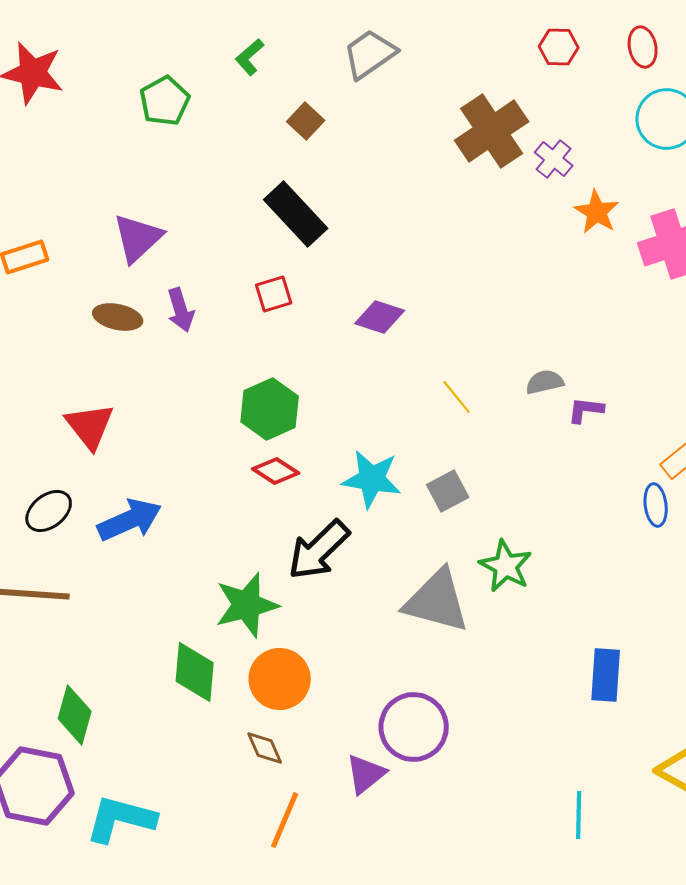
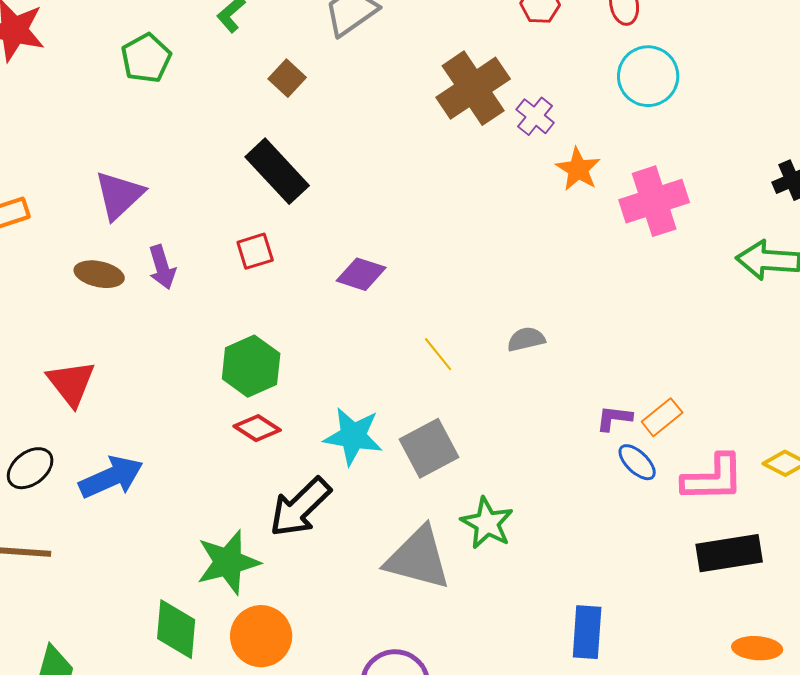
purple L-shape: (586, 410) -> (614, 418), moved
gray square: (448, 491) -> (429, 448), size x1.4
blue ellipse: (656, 505) -> (637, 462), turned -39

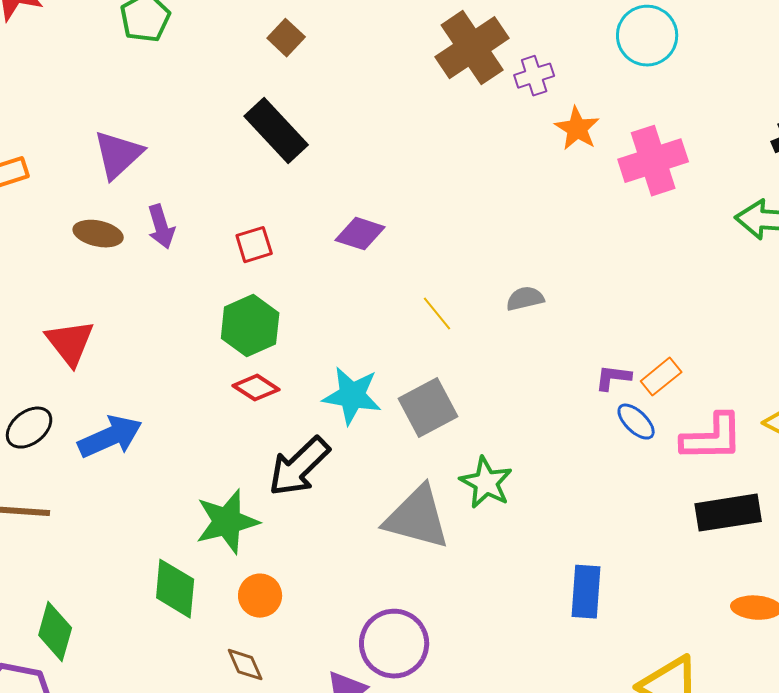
purple cross: (535, 116) -> (534, 76), turned 33
red square: (255, 251) -> (254, 245), moved
orange circle: (261, 636) -> (260, 596), size x0.7

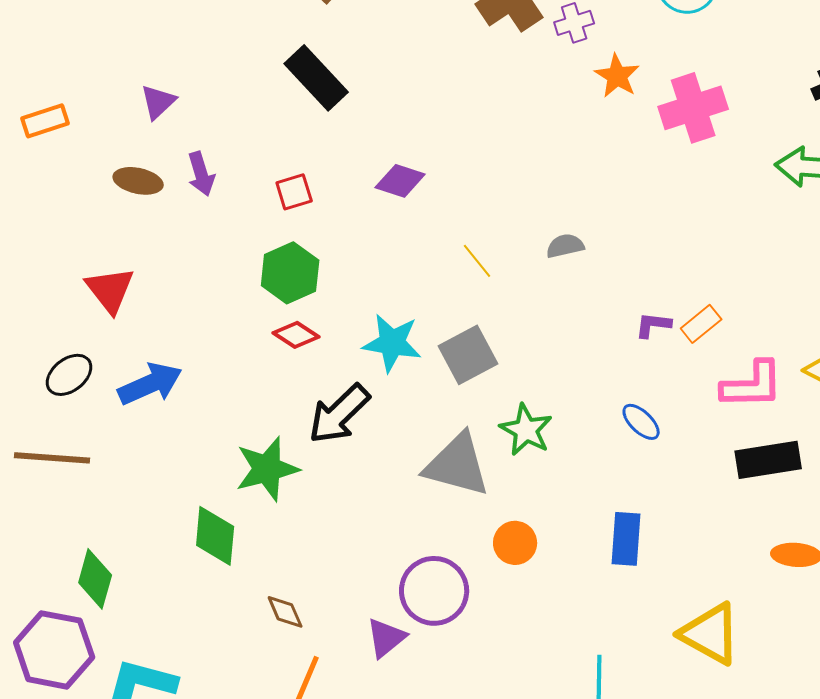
purple triangle: (118, 155) -> (158, 102), size x0.7
blue ellipse: (636, 422) -> (641, 422), moved
orange circle: (260, 596) -> (515, 543), moved

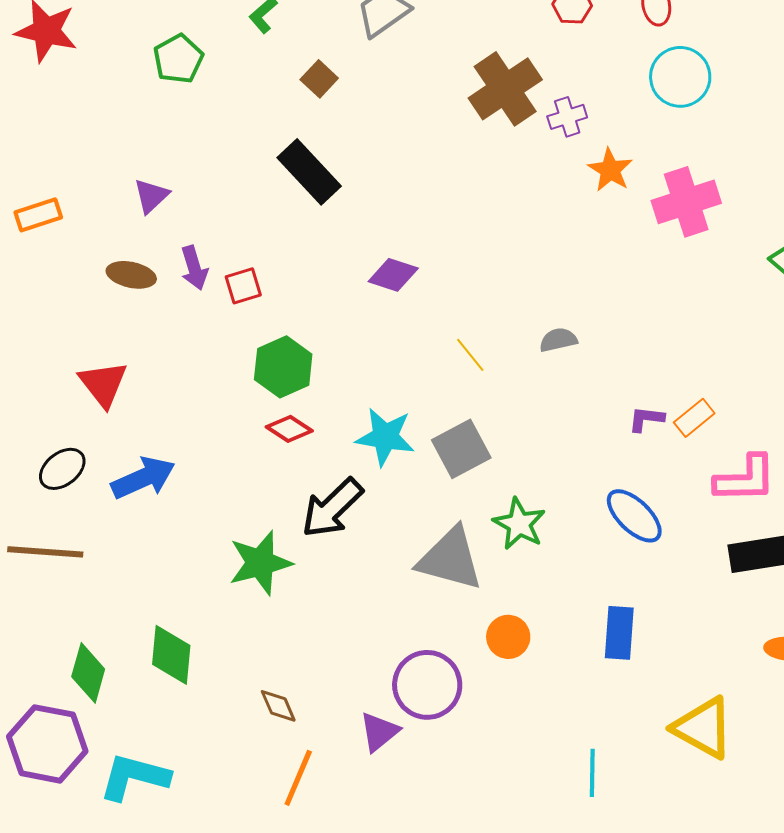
red square: (294, 192) -> (243, 286), moved
blue ellipse: (641, 422) -> (634, 516), size x1.5
green diamond: (215, 536) -> (171, 655), moved

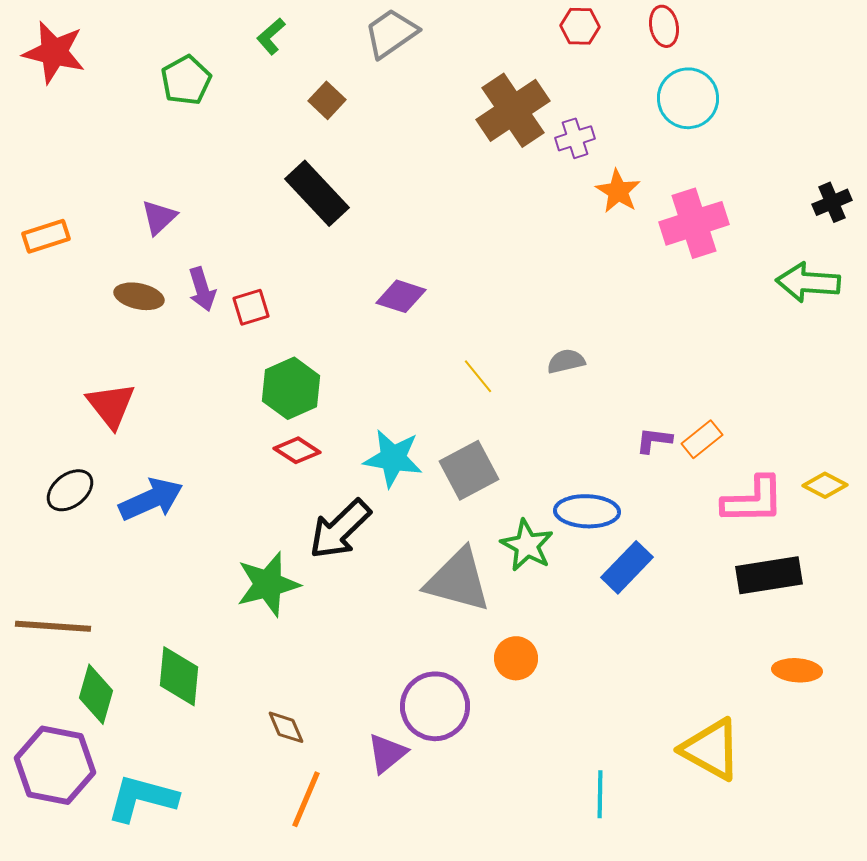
blue ellipse: (634, 516) -> (587, 511), moved, turned -42
brown line: (45, 552) -> (53, 626), moved
blue rectangle: (619, 633) -> (627, 567), moved, turned 40

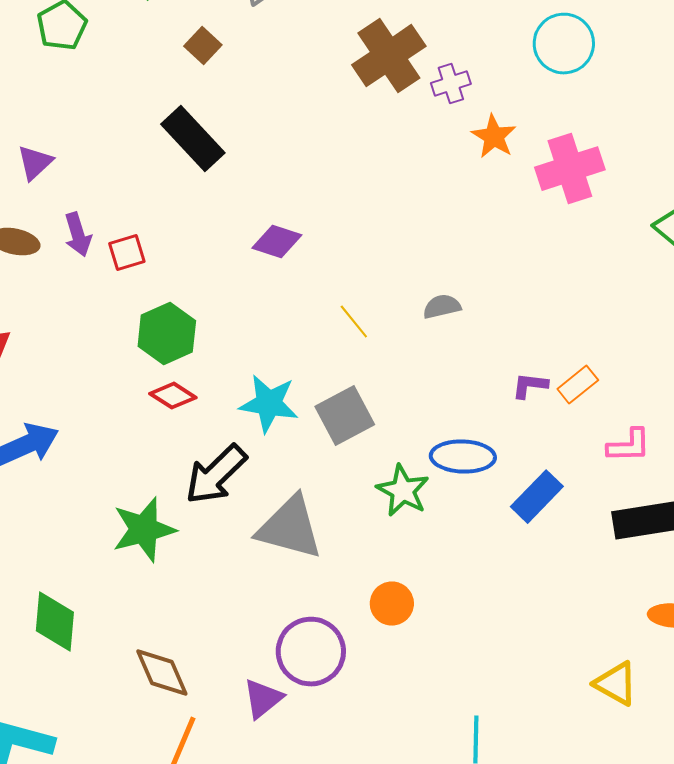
pink L-shape: (753, 500) -> (629, 446), size x0.7
blue rectangle: (627, 567) -> (537, 497), moved
gray triangle: (458, 580) -> (290, 528), moved
brown diamond: (286, 727) -> (162, 673), size x1.5
yellow triangle: (711, 749) -> (616, 684), moved, size x0.7

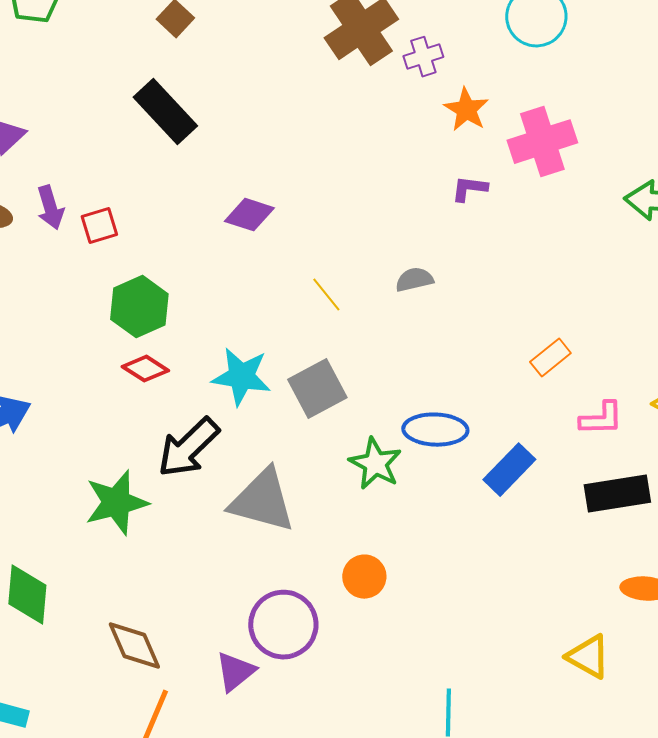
purple L-shape: (530, 386) -> (469, 189), moved

